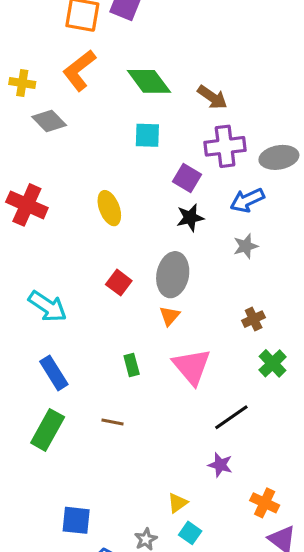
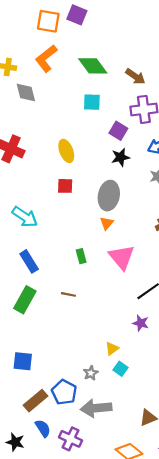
gray diamond: (49, 121) -> (26, 92), turned 30
red square: (119, 283) -> (65, 186), moved, turned -35
blue square: (76, 520) -> (23, 361), moved

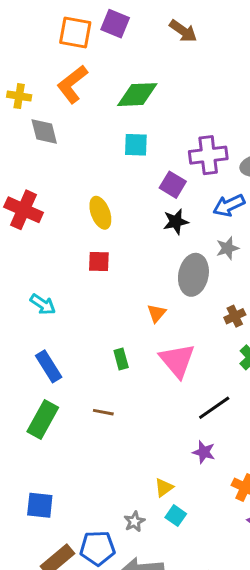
green diamond: (93, 66) -> (137, 95), turned -56
brown arrow: (135, 77) -> (183, 31), moved
gray ellipse: (109, 196) -> (193, 275), moved
cyan arrow: (25, 217) -> (43, 304), size x0.7
blue pentagon: (64, 392) -> (97, 548), turned -30

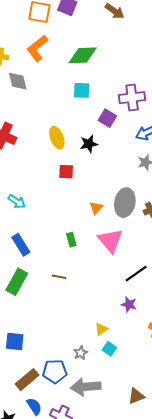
black star: (176, 222) -> (89, 144), moved
red square: (99, 261) -> (66, 172), moved
gray ellipse: (193, 275) -> (125, 203), moved

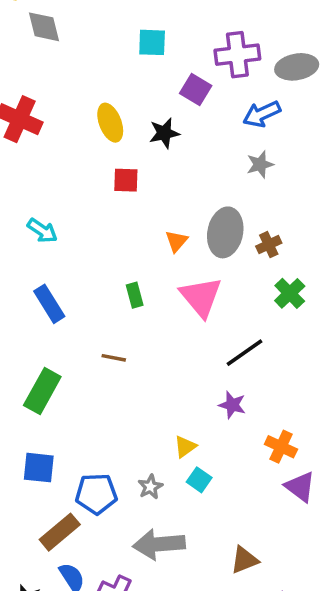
green rectangle: (17, 282) -> (42, 391), moved
blue pentagon: (55, 371) -> (96, 494), moved

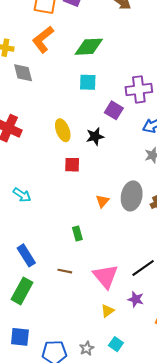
pink triangle: (201, 297) -> (106, 276), moved
blue rectangle: (49, 304) -> (26, 255), moved
yellow triangle: (185, 447) -> (108, 311), moved

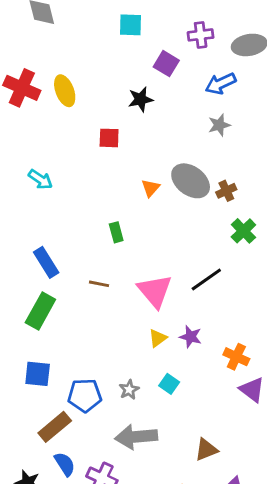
purple cross: (139, 89) -> (201, 35), size x0.7
yellow ellipse: (63, 130) -> (65, 91), moved
gray ellipse: (132, 196) -> (191, 181), turned -64
purple star: (136, 299) -> (191, 337), moved

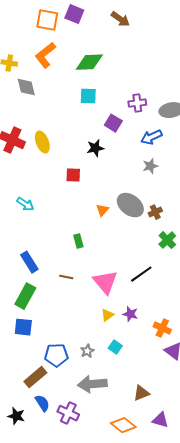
blue square: (38, 374) -> (23, 327), moved

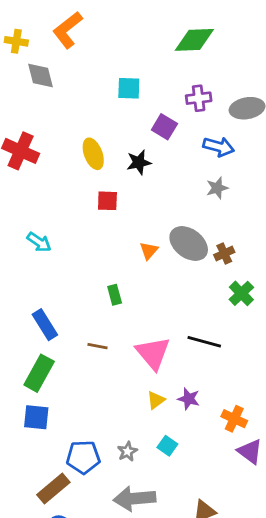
green diamond: (89, 62) -> (194, 40), moved
blue arrow: (151, 137) -> (219, 147), turned -140
yellow ellipse: (42, 142) -> (93, 154), moved
black line: (141, 274) -> (204, 342), turned 50

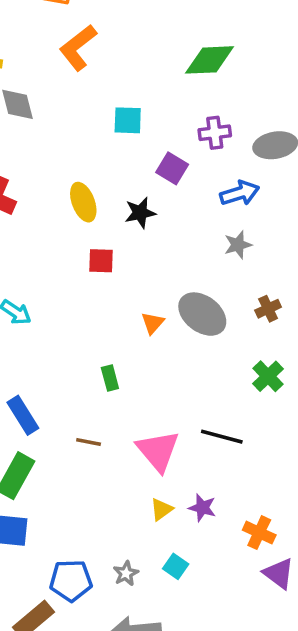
orange L-shape: (68, 30) -> (78, 48), moved
blue arrow: (219, 147) -> (240, 193), turned -32
brown cross: (224, 253) -> (268, 309), moved

